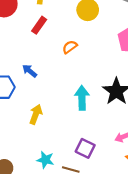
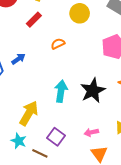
blue arrow: (30, 71) -> (18, 59), turned 96
yellow arrow: (36, 114) -> (29, 113), moved, size x1.4

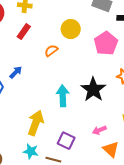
yellow circle: (80, 13) -> (71, 29), moved

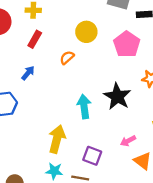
blue arrow: (16, 72) -> (28, 73), moved

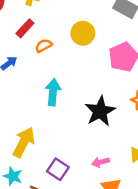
orange semicircle: (67, 58) -> (44, 46), moved
cyan arrow: (84, 106) -> (53, 92), moved

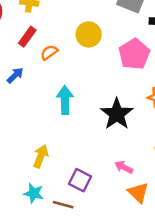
yellow arrow: (24, 142) -> (41, 156), size x0.7
pink arrow: (101, 162) -> (124, 167), turned 49

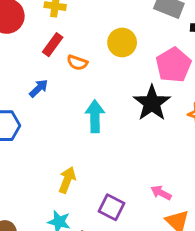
orange semicircle: (49, 52) -> (77, 63), turned -126
black star: (117, 114) -> (152, 103), moved

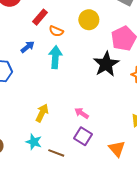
cyan arrow: (95, 116) -> (55, 57), moved
pink arrow: (161, 193) -> (82, 113), moved
purple square: (111, 207) -> (83, 136), moved

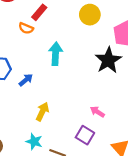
orange semicircle: (56, 31) -> (26, 28), moved
blue arrow: (28, 47) -> (26, 80), moved
pink arrow: (82, 113) -> (97, 112), moved

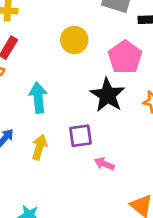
yellow arrow: (42, 112) -> (39, 147), moved
purple square: (85, 135) -> (80, 136), moved, turned -30

